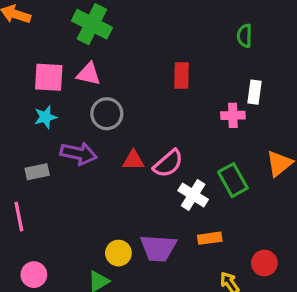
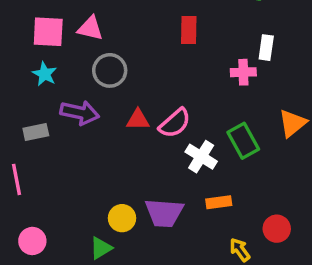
cyan star: (45, 117) -> (45, 74), turned -30

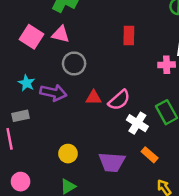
pink square: (48, 32) -> (31, 37), turned 30
cyan star: (45, 74) -> (27, 83), moved
gray rectangle: (36, 132) -> (21, 116), moved
orange rectangle: (219, 202) -> (150, 155), turned 49
yellow circle: (122, 218) -> (68, 154), moved

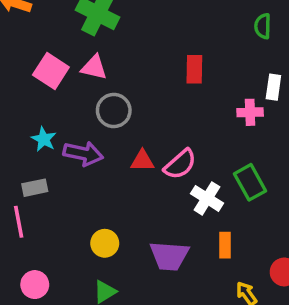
orange rectangle: (150, 155) -> (225, 245), turned 49

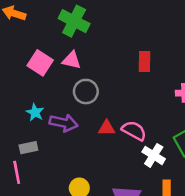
pink semicircle: (180, 164) -> (134, 131), turned -110

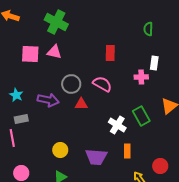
pink square: (40, 63) -> (30, 54), turned -30
gray circle: (86, 92) -> (71, 84), moved
cyan star: (35, 112) -> (16, 95), moved
pink semicircle: (134, 131) -> (102, 84), moved

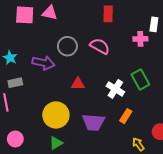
red triangle: (81, 104) -> (78, 84), moved
yellow circle: (60, 150) -> (56, 115), size x1.6
orange rectangle: (127, 151) -> (126, 116), turned 32

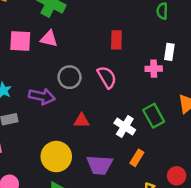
pink semicircle: (100, 46) -> (107, 77), turned 30

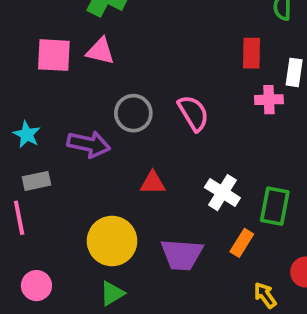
red rectangle: (116, 40) -> (252, 53), moved
green rectangle: (154, 116) -> (275, 206), moved, turned 40

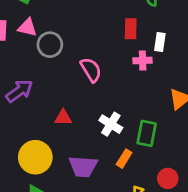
gray circle: (133, 113) -> (50, 45), moved
purple arrow: (89, 144) -> (19, 91), turned -48

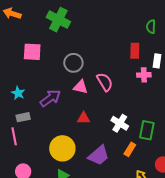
pink triangle: (27, 27) -> (80, 87), moved
purple trapezoid: (83, 166) -> (99, 155), turned -45

